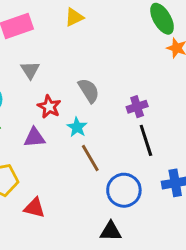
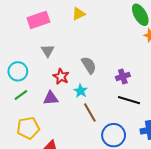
black line: (146, 140) -> (129, 100), turned -55

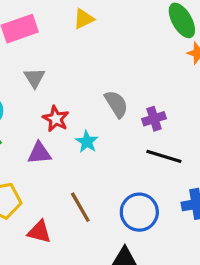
gray semicircle: (89, 65) -> (116, 104), moved
brown line: (90, 113) -> (80, 207), moved

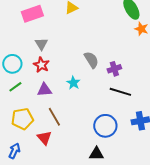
red star: (56, 119) -> (41, 65), moved
brown line: (80, 207) -> (54, 117), moved
red triangle: (39, 232) -> (44, 138), turned 35

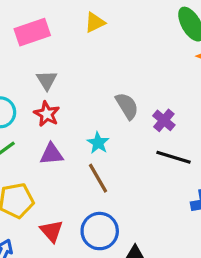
purple cross: (114, 69) -> (164, 120), turned -32
brown line: (54, 117) -> (98, 178), moved
blue circle: (105, 126) -> (100, 231), moved

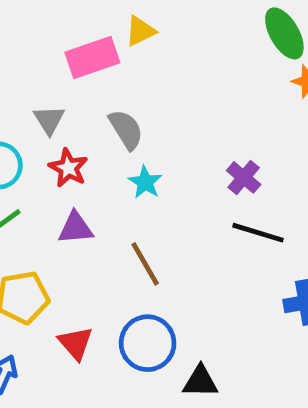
pink rectangle: (32, 32) -> (92, 57), moved
gray triangle: (47, 80) -> (49, 120), moved
gray semicircle: (127, 106) -> (126, 129), moved
cyan star: (98, 143) -> (145, 182), moved

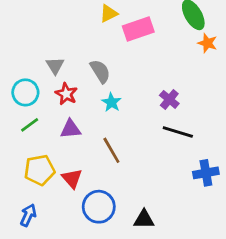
pink rectangle: (92, 57) -> (138, 29), moved
red triangle: (76, 343) -> (72, 178), moved
blue circle: (148, 343) -> (99, 207), moved

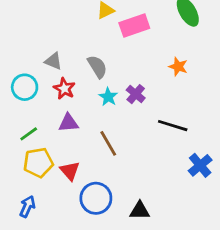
orange star: (207, 43) -> (178, 67), moved
gray triangle: (55, 66) -> (53, 61), turned -36
purple cross: (169, 99) -> (136, 94), moved
green line: (30, 125) -> (29, 134), moved
blue cross: (206, 173) -> (200, 165), turned -30

